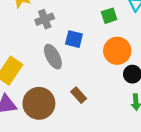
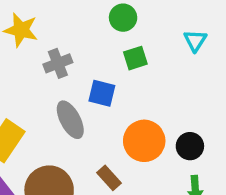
green square: (109, 16) -> (135, 58), moved
orange circle: (117, 51) -> (144, 141), moved

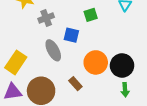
black circle: (190, 146) -> (122, 65), size x1.5

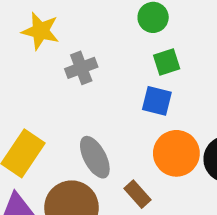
blue square: (71, 35) -> (157, 101), moved
gray ellipse: (53, 50) -> (95, 157), moved

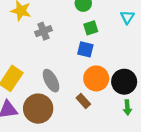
brown rectangle: (138, 194) -> (83, 101), moved

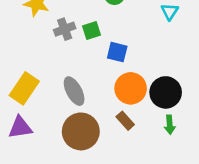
green square: (91, 28) -> (92, 30), moved
brown rectangle: (83, 101) -> (125, 121), moved
brown circle: (38, 109) -> (81, 131), moved

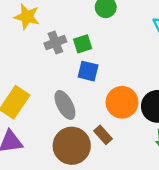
blue square: (117, 52) -> (88, 71), moved
brown rectangle: (125, 121) -> (103, 135), moved

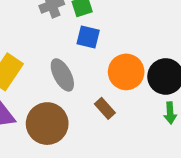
brown circle: (72, 146) -> (47, 124), moved

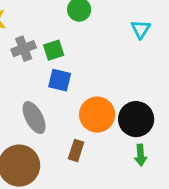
brown rectangle: (105, 108) -> (76, 151), turned 60

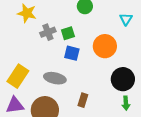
orange circle: (97, 115) -> (105, 46), moved
gray ellipse: (34, 118) -> (55, 78), turned -50

